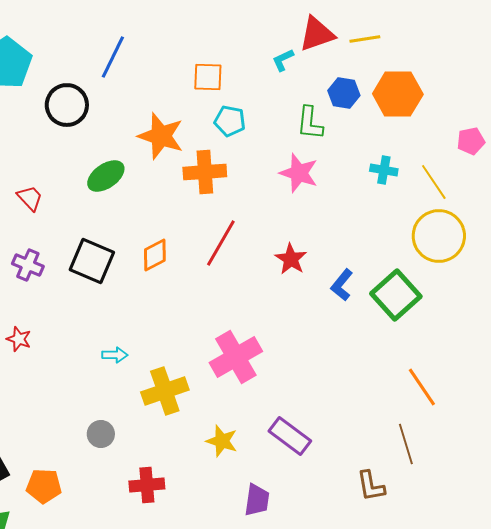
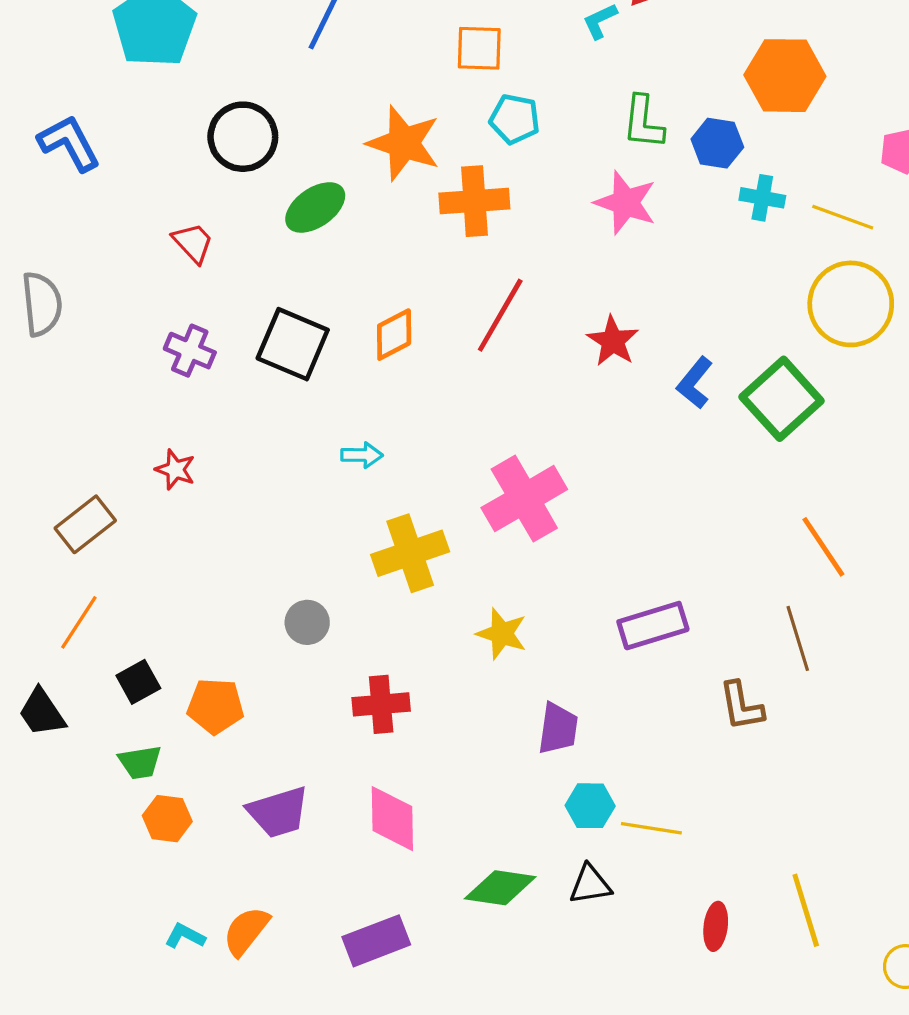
blue hexagon: (344, 93) -> (717, 143), moved
black circle: (67, 105) -> (243, 137), moved
yellow line: (434, 182) -> (843, 217), turned -36
cyan arrow: (115, 355) -> (362, 455), moved
purple rectangle: (290, 436) -> (653, 626), moved, turned -54

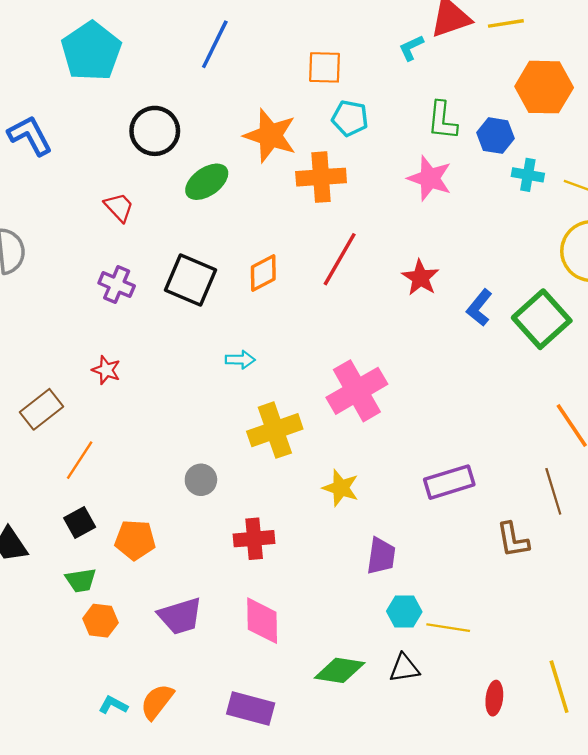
orange line: (79, 622) -> (80, 460), moved
purple rectangle: (376, 941) -> (251, 709), turned 36

